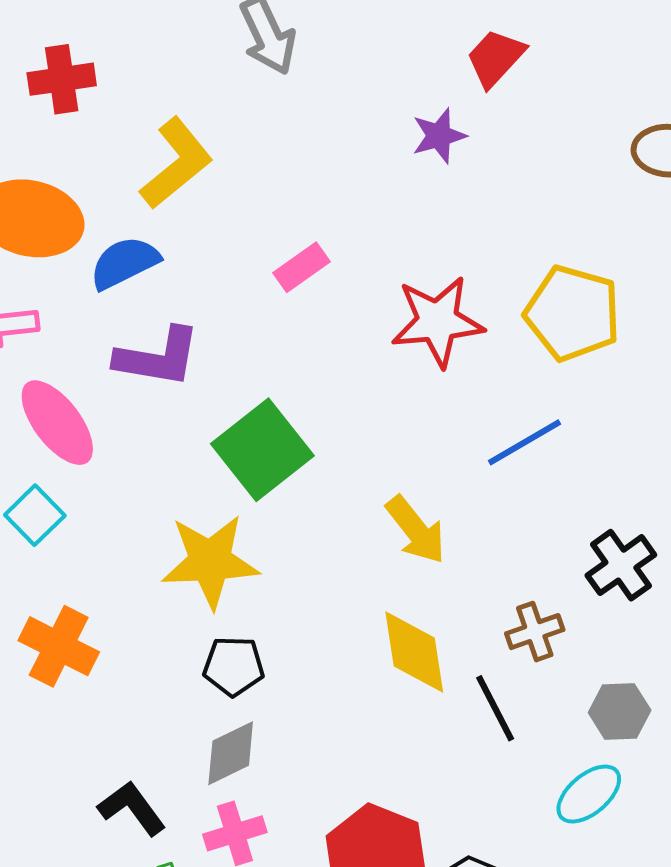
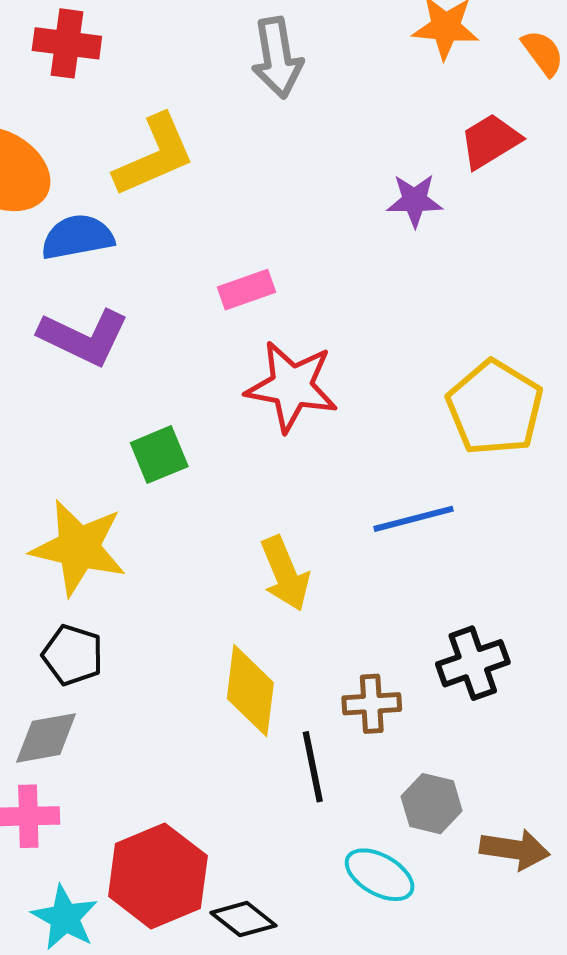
red star: (437, 321) -> (292, 386), moved
green square: (262, 450) -> (159, 455), size x0.6
cyan ellipse: (589, 794) -> (380, 875), turned 54

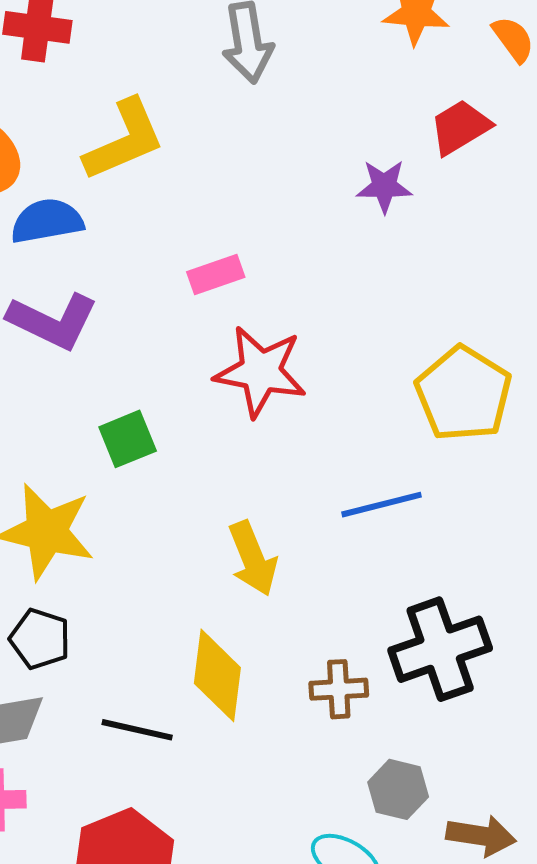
black cross: (473, 663) -> (440, 649), size x1.4
black line: (313, 767) -> (137, 730), moved, turned -66

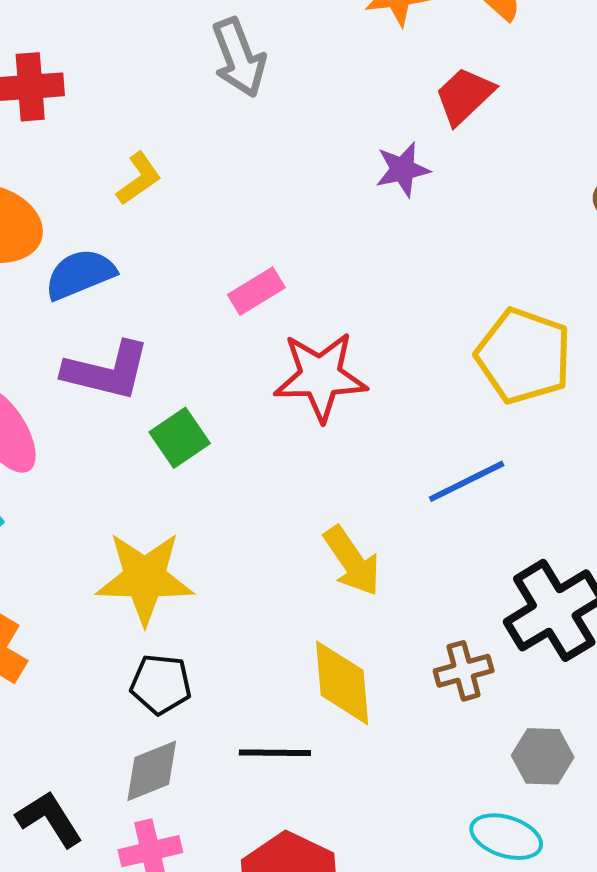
yellow L-shape: (124, 140) -> (139, 179), size x0.6
green square: (128, 439) -> (180, 438), moved

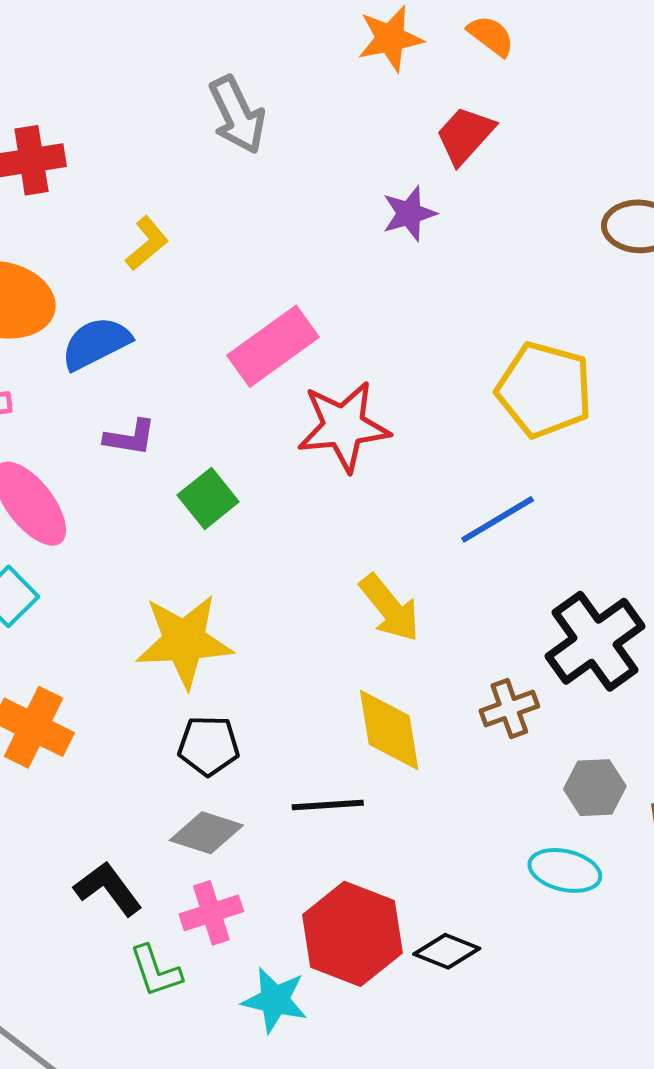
pink rectangle: (256, 291) -> (273, 346), size x1.6
purple L-shape: (107, 371) -> (130, 437), size x0.6
gray diamond: (152, 771) -> (206, 833), turned 44

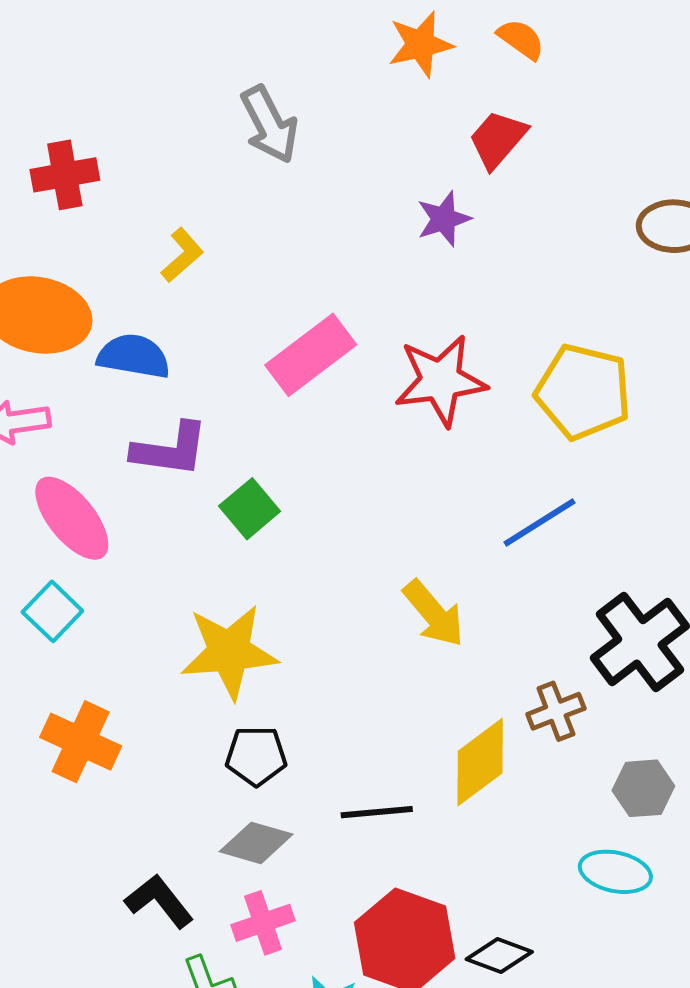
blue semicircle: (96, 343) -> (134, 356), turned 38
red star: (344, 426) -> (441, 380), moved
purple L-shape: (130, 437) -> (170, 450), size x1.5
yellow diamond: (389, 730) -> (480, 762), moved, turned 64

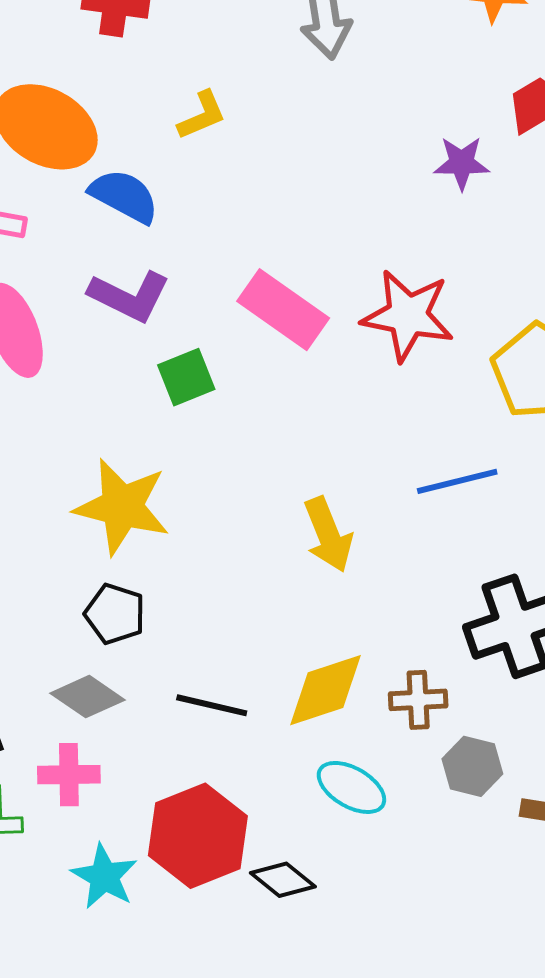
pink rectangle: (311, 355) -> (283, 310), moved, turned 54
brown cross: (556, 711) -> (418, 700), moved
cyan ellipse: (615, 872) -> (351, 787), moved

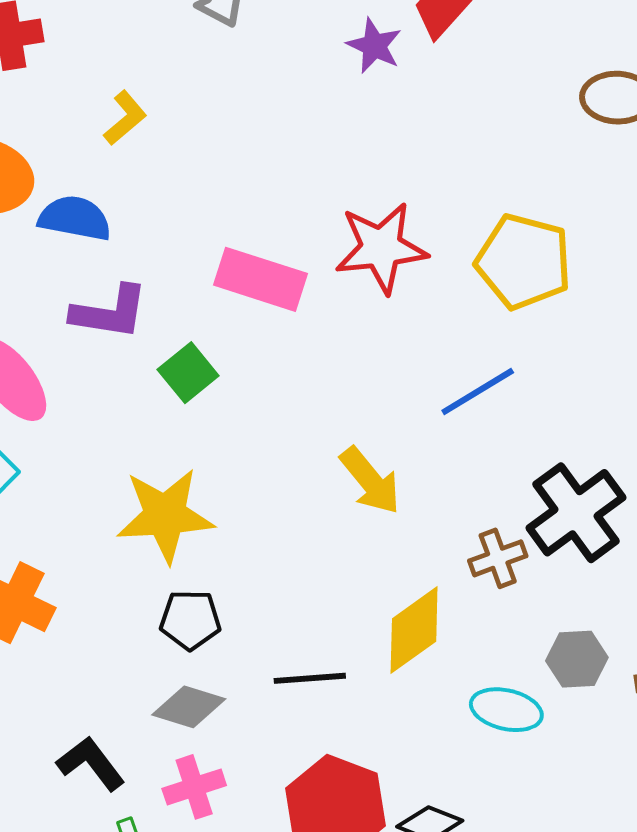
purple star: (462, 163) -> (374, 46), moved, turned -30
brown cross: (418, 700) -> (498, 558), moved
cyan ellipse: (351, 787) -> (506, 710), moved

